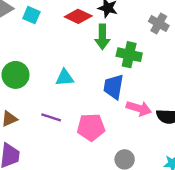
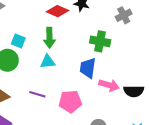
cyan square: (31, 15) -> (18, 41), moved
gray cross: (159, 23) -> (124, 15), turned 35
green arrow: (102, 37) -> (49, 38), moved

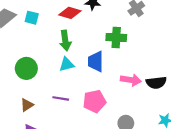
cyan square: (18, 41) -> (32, 18), moved
blue trapezoid: (88, 68) -> (96, 61), moved

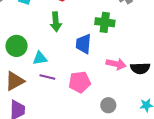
cyan triangle: (67, 64) -> (40, 58), moved
brown triangle: (27, 105) -> (15, 81), size x1.5

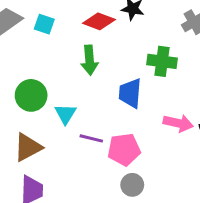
cyan triangle: (40, 58) -> (66, 114), turned -49
purple line: (47, 77) -> (91, 138), moved
gray circle: (108, 105) -> (132, 185), moved

